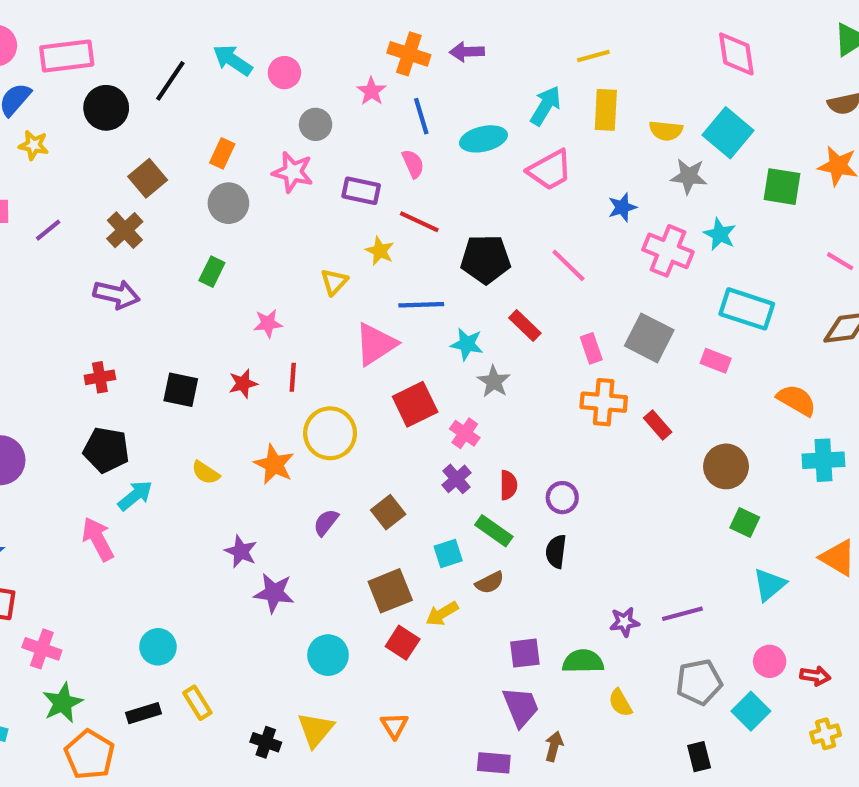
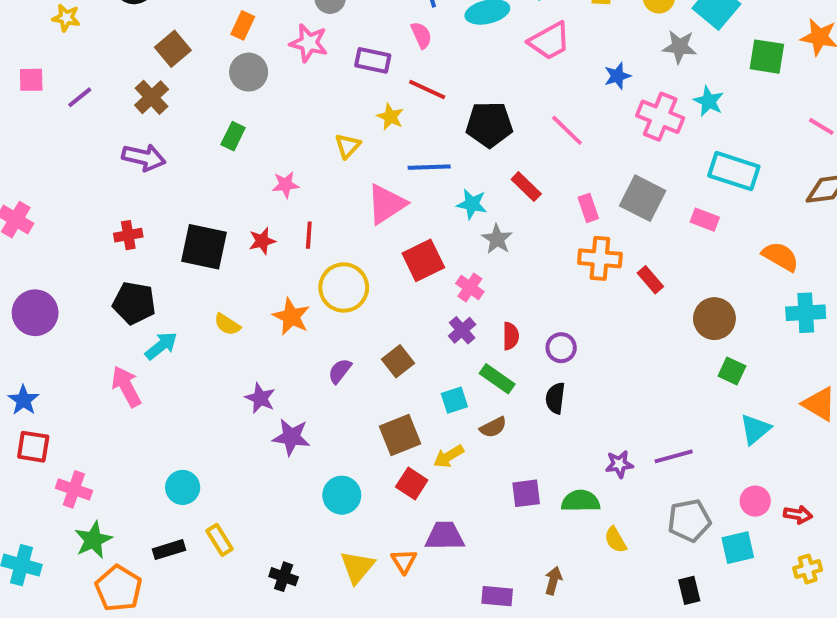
black square: (181, 390) -> (204, 247), size x1.4
purple trapezoid: (521, 707) -> (445, 536), moved, turned -69
cyan square: (751, 711) -> (738, 548), turned 32
yellow triangle: (316, 730) -> (357, 567), moved

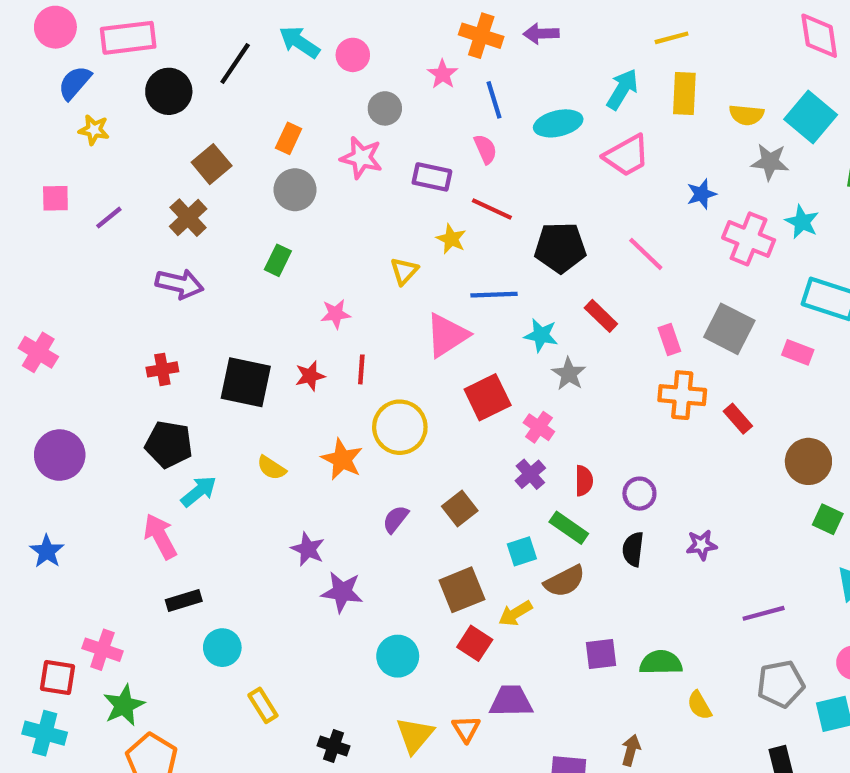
brown semicircle: (493, 427) -> (565, 581), size x1.4
red square: (33, 447) -> (58, 678), moved
purple star: (619, 464) -> (701, 545), moved
black rectangle: (169, 550) -> (184, 601), moved

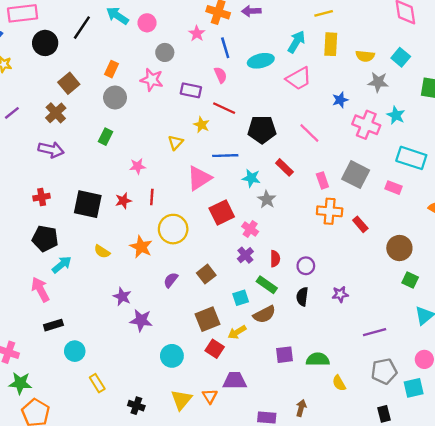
cyan square: (811, 117) -> (401, 57), size x0.7
green star: (124, 705) -> (20, 383), turned 30

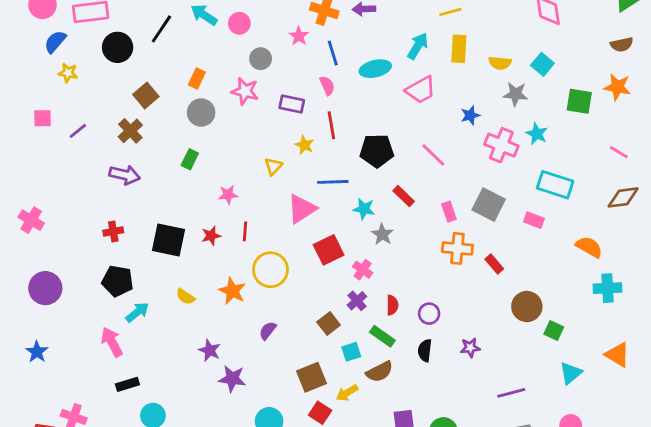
red line: (224, 108) -> (331, 125), turned 55
brown circle: (399, 248) -> (527, 307), moved
brown square: (206, 274) -> (329, 324), moved

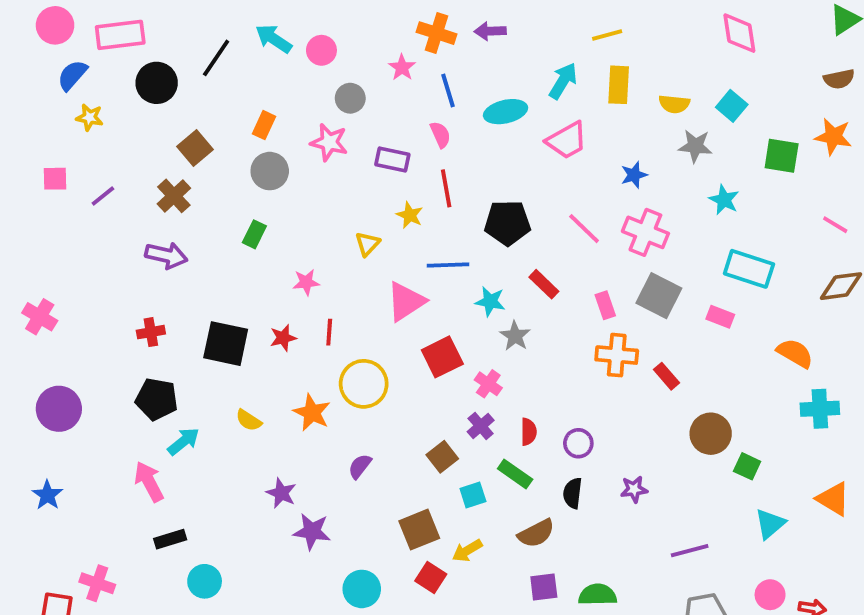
pink cross: (501, 145) -> (645, 232), moved
brown semicircle: (380, 372) -> (536, 533), moved

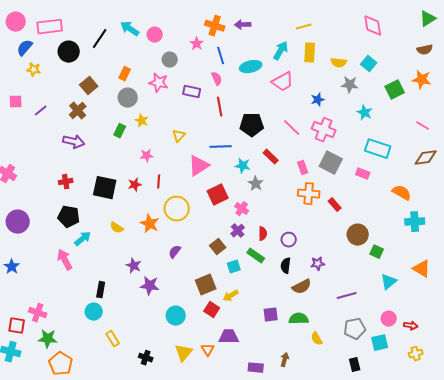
green square: (782, 156) -> (395, 90), turned -36
yellow star: (410, 215) -> (142, 121), moved
brown semicircle: (536, 533) -> (302, 287), moved
black rectangle: (170, 539) -> (101, 290), moved, turned -63

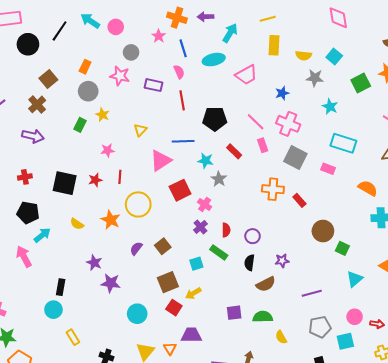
cyan arrow: (281, 51) -> (230, 33), moved
pink rectangle: (303, 168) -> (263, 145), moved
brown square: (218, 247) -> (163, 246), moved

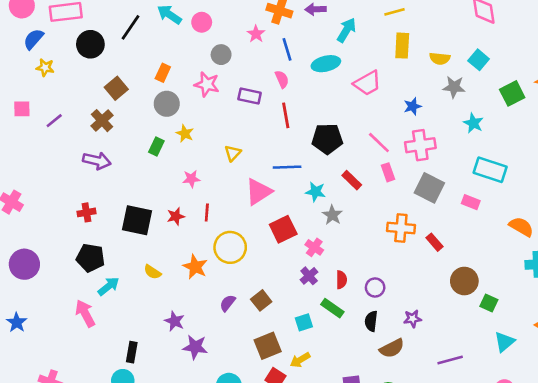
pink cross: (288, 124) -> (420, 145), turned -30

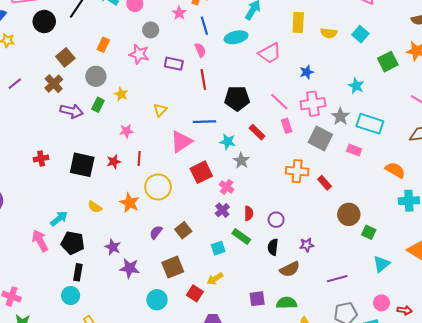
gray star: (454, 87) -> (340, 116), moved, turned 30
gray circle: (167, 104) -> (96, 76), moved
purple arrow: (97, 161) -> (72, 111), moved
black pentagon: (90, 258) -> (73, 243), moved
brown square: (268, 346) -> (173, 267), moved

